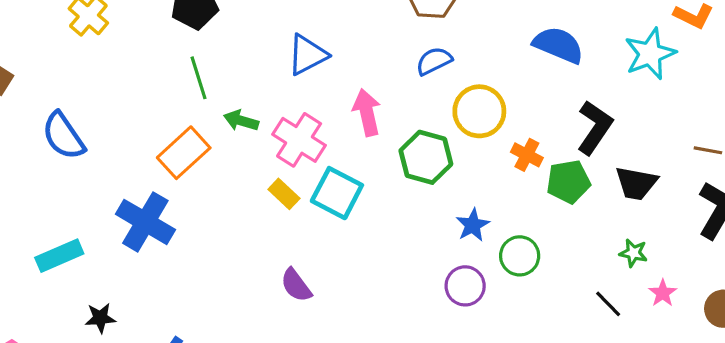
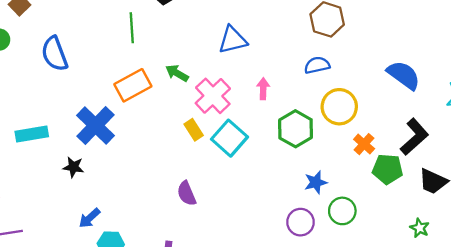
green line: (199, 78) -> (132, 28), moved
pink arrow: (367, 112) -> (263, 89), size x0.7
black star: (100, 318) -> (73, 167), moved

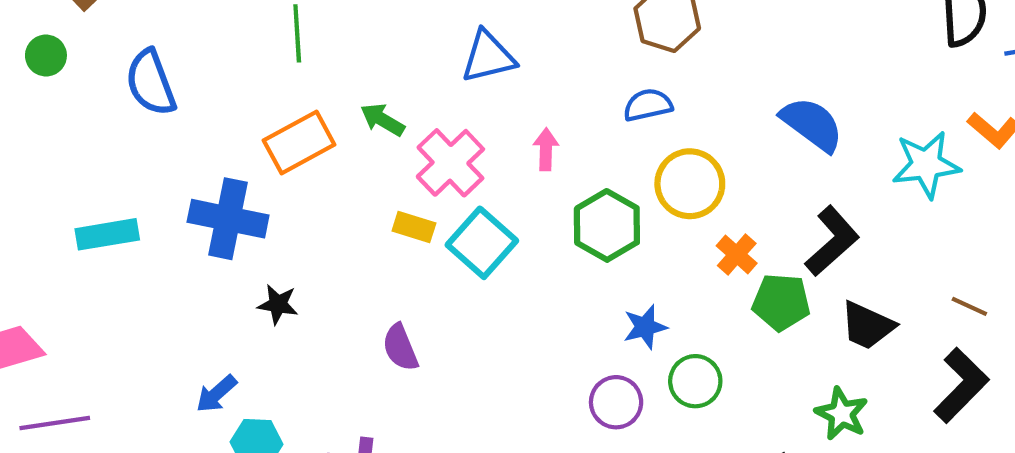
blue cross: (95, 126) -> (228, 219), turned -33
yellow rectangle: (194, 130) -> (414, 227), turned -40
black star: (73, 167) -> (278, 304), moved
green star: (420, 228) -> (842, 414), size x1.4

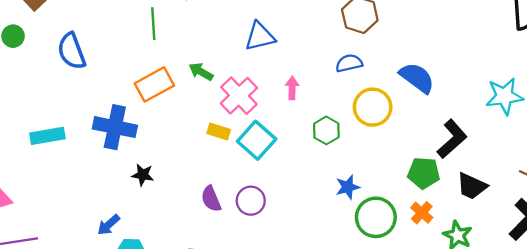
blue semicircle: (812, 124) -> (417, 78), moved
green hexagon: (607, 225) -> (326, 130), size x0.7
orange cross: (737, 254) -> (422, 213), moved
green circle: (695, 381) -> (376, 217), size x1.4
purple circle: (616, 402) -> (251, 201), moved

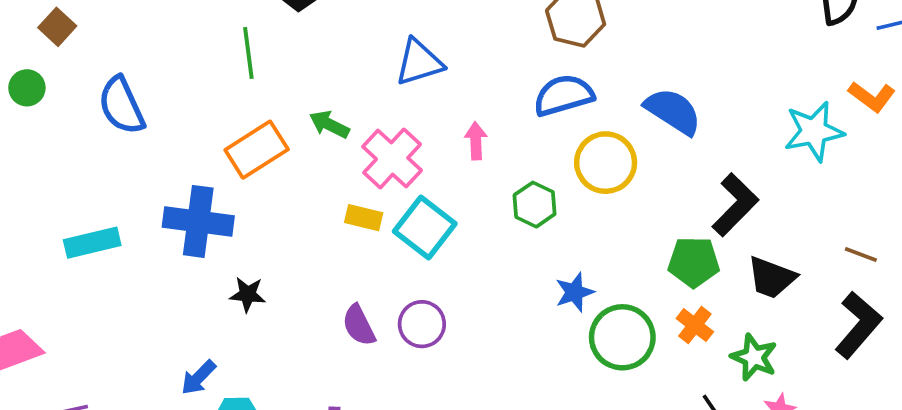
blue semicircle: (349, 63) -> (564, 95), size x1.4

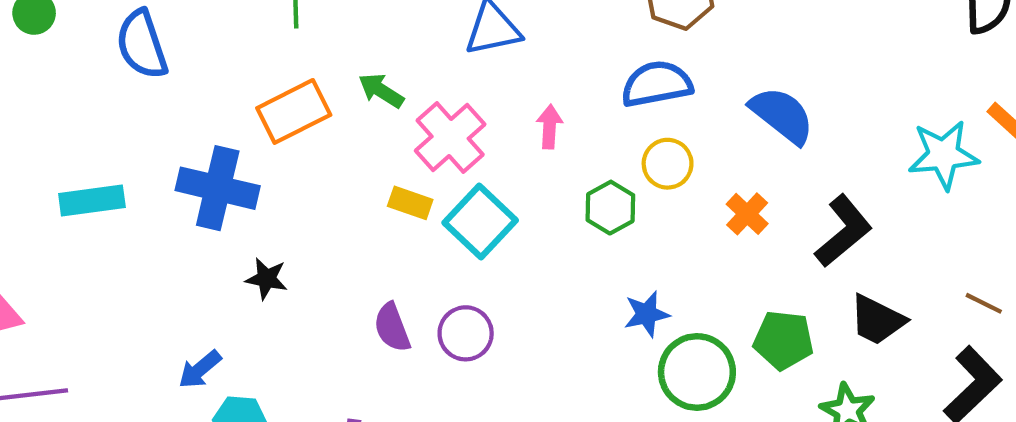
yellow circle: (606, 163) -> (668, 164), moved, size x0.7
green pentagon: (694, 262) -> (783, 340), moved
orange cross: (695, 325) -> (747, 214), moved

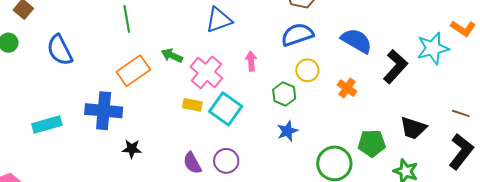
black L-shape: (843, 231) -> (395, 67), moved
blue star: (647, 314) -> (287, 131), moved

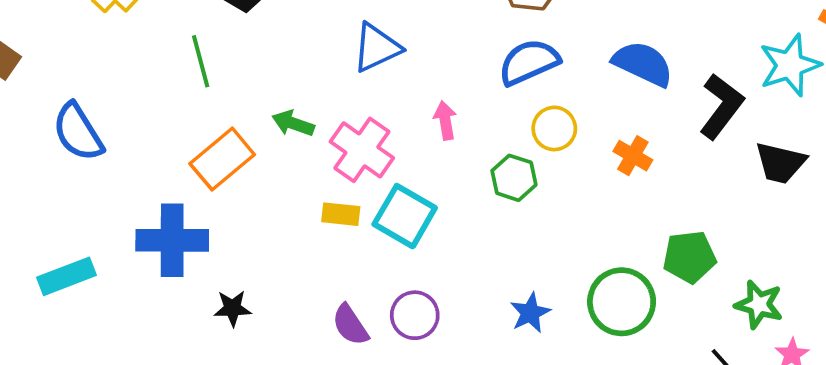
black trapezoid: (413, 128) -> (780, 163), moved
blue star: (287, 131) -> (530, 313), moved

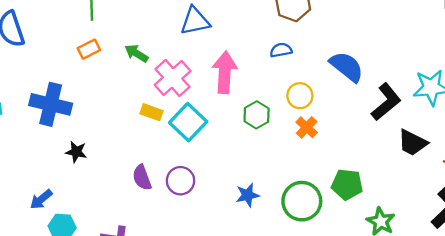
blue semicircle: (529, 62) -> (281, 50), size x0.6
pink arrow: (445, 120) -> (225, 72), size x1.8
yellow circle: (554, 128) -> (300, 96), moved
orange cross: (633, 156) -> (307, 127), moved
orange rectangle: (222, 159) -> (89, 49), moved, size x0.6

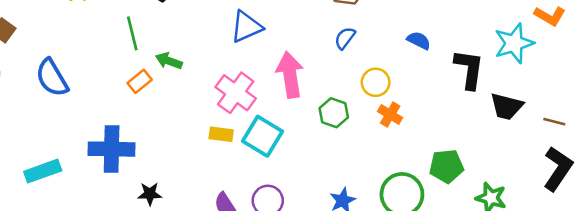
blue semicircle: (281, 50) -> (345, 38), turned -30
green arrow: (136, 53) -> (169, 61), moved
blue semicircle: (347, 67) -> (419, 40), size x0.6
black L-shape: (386, 102) -> (469, 69), turned -30

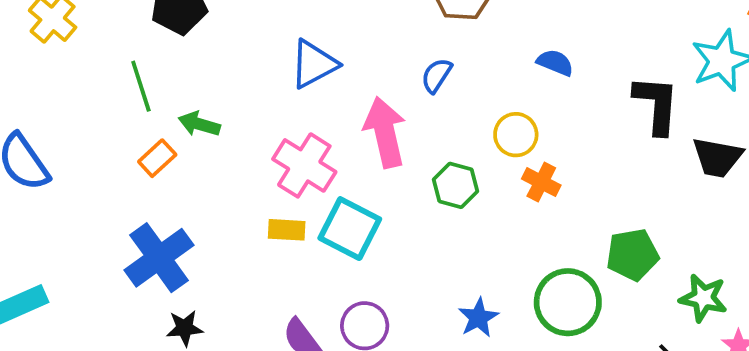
blue semicircle: (345, 38) -> (437, 75), moved
blue semicircle: (419, 40) -> (555, 63), moved
blue cross: (112, 149) -> (159, 258), moved, turned -33

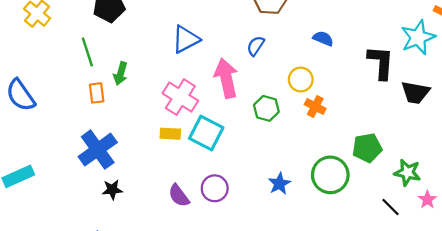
green arrow: (199, 124) -> (121, 74), turned -90
orange rectangle: (157, 158) -> (97, 93), turned -54

